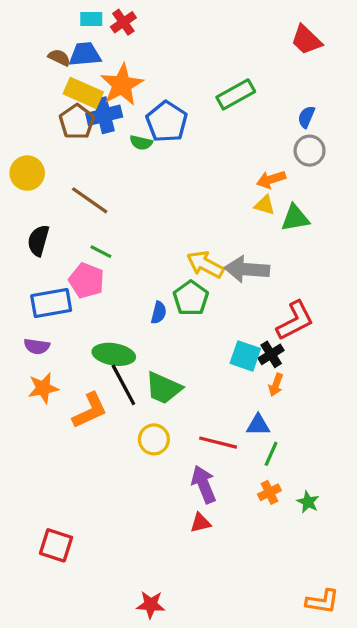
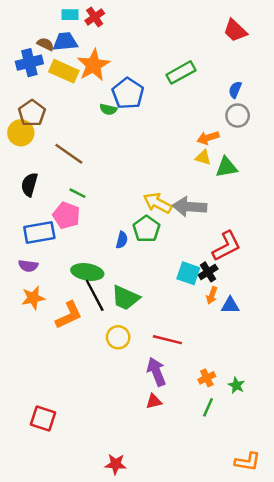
blue cross: (104, 115) -> (29, 63), moved
brown pentagon: (77, 122) -> (32, 113), moved
blue triangle: (258, 425) -> (230, 305), moved
green line: (271, 454) -> (208, 407), moved

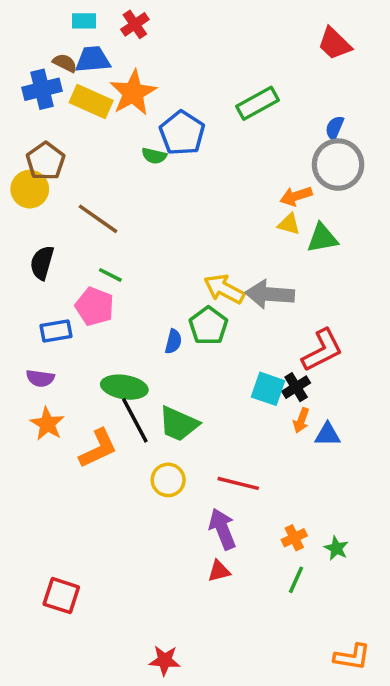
cyan rectangle: (70, 15) -> (84, 21), moved
gray circle: (238, 116) -> (338, 165), size x1.5
blue rectangle: (39, 233) -> (56, 331), size x0.7
orange star: (33, 298) -> (47, 424), turned -30

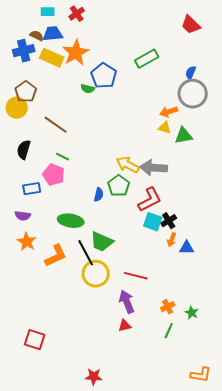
red L-shape: (322, 350) -> (150, 200), moved
black line: (135, 420) -> (86, 253), moved
yellow circle: (168, 480) -> (96, 274), size x1.4

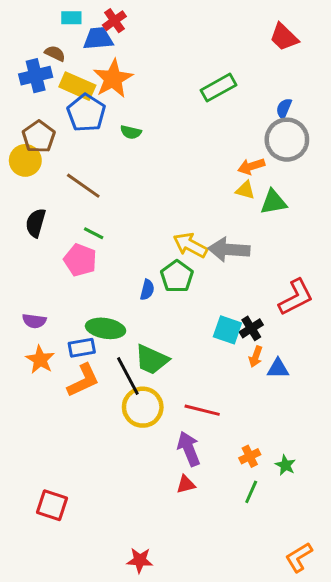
blue trapezoid: (53, 34) -> (98, 39), moved
blue pentagon: (104, 76) -> (86, 113), moved
blue rectangle: (32, 189) -> (82, 348), moved
red L-shape: (150, 200) -> (296, 297), moved
orange L-shape: (201, 375) -> (299, 557), turned 140

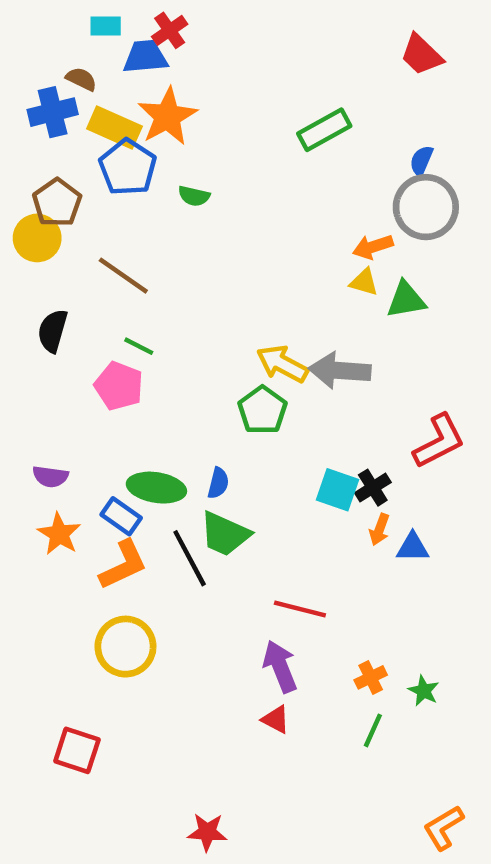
blue semicircle: (147, 290) -> (218, 483), moved
blue rectangle: (82, 348) -> (121, 516), turned 45
yellow circle: (143, 407) -> (125, 647), moved
red triangle: (186, 484) -> (276, 719), turned 42

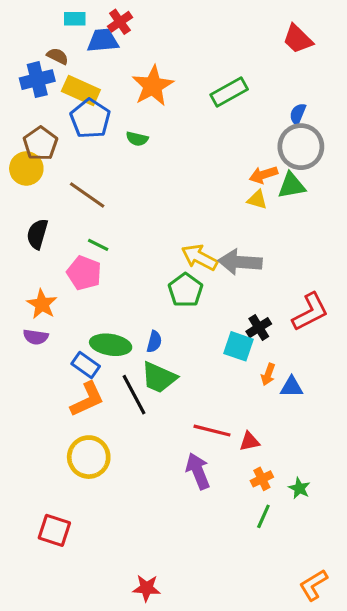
orange star: (167, 117) -> (153, 86), moved
green triangle: (406, 300) -> (292, 186), moved
black cross: (373, 488) -> (259, 328), moved
orange star: (59, 534) -> (42, 304), moved
red triangle: (276, 719) -> (249, 441), moved, turned -40

